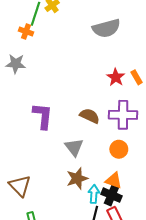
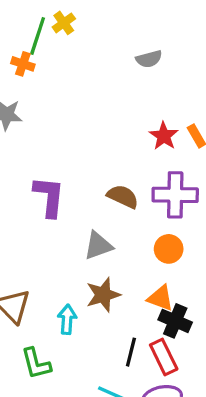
gray semicircle: (106, 28) -> (149, 59), size x0.6
gray triangle: (74, 147) -> (98, 246), turned 48
cyan arrow: (94, 194) -> (67, 319), moved
black cross: (112, 195) -> (175, 321), moved

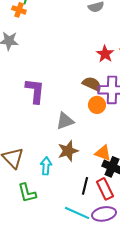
brown semicircle: (123, 197) -> (92, 84), moved
orange circle: (169, 249) -> (97, 105), moved

